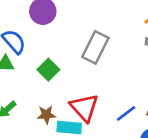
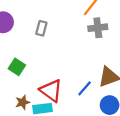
gray rectangle: (95, 47) -> (41, 28), moved, size x0.6

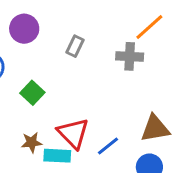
gray cross: (98, 28) -> (130, 56), moved
blue line: (85, 88) -> (108, 146), moved

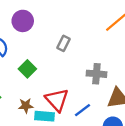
gray rectangle: (75, 46) -> (63, 43), moved
gray cross: (130, 56) -> (96, 74), moved

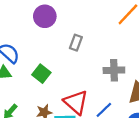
purple circle: (23, 21) -> (45, 16), moved

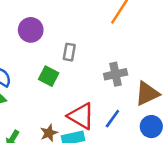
green square: (41, 74) -> (49, 76), moved

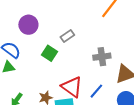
purple circle: (31, 30) -> (28, 25), moved
gray rectangle: (69, 52) -> (67, 36), turned 40

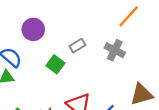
gray cross: (102, 57) -> (115, 50), moved, turned 30

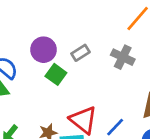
purple circle: (33, 29) -> (44, 50), moved

